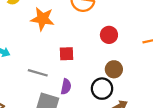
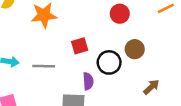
gray line: (38, 73) -> (44, 66), moved
black circle: (102, 89) -> (109, 62), moved

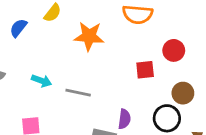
red square: (80, 46) -> (145, 70), moved
black circle: (109, 62) -> (167, 118), moved

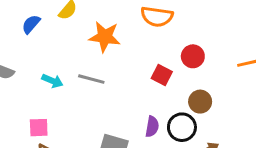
red square: (145, 70) -> (162, 75), turned 30
gray line: (78, 93) -> (91, 79), moved
purple semicircle: (124, 119) -> (152, 127), moved

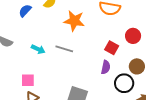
purple semicircle: (152, 127) -> (106, 67), moved

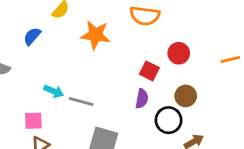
blue semicircle: (25, 11) -> (32, 36), moved
cyan arrow: (38, 49) -> (54, 91), moved
gray line: (64, 49) -> (81, 101), moved

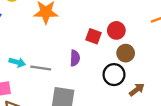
red circle: (179, 53) -> (116, 30), moved
purple semicircle: (142, 99) -> (75, 58), moved

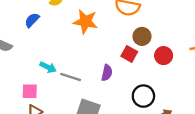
red circle: (116, 30) -> (164, 56), moved
brown circle: (126, 53) -> (142, 36), moved

